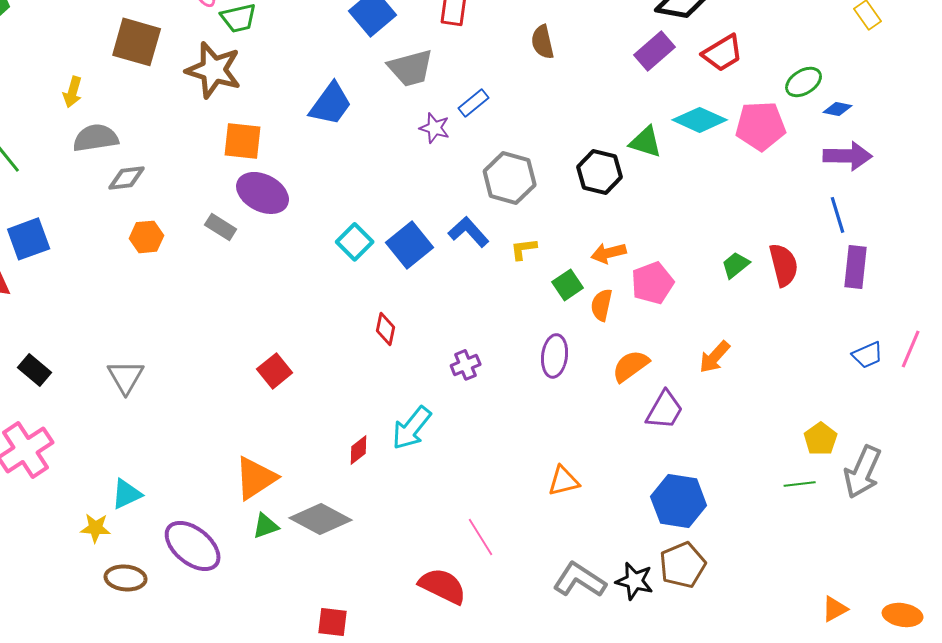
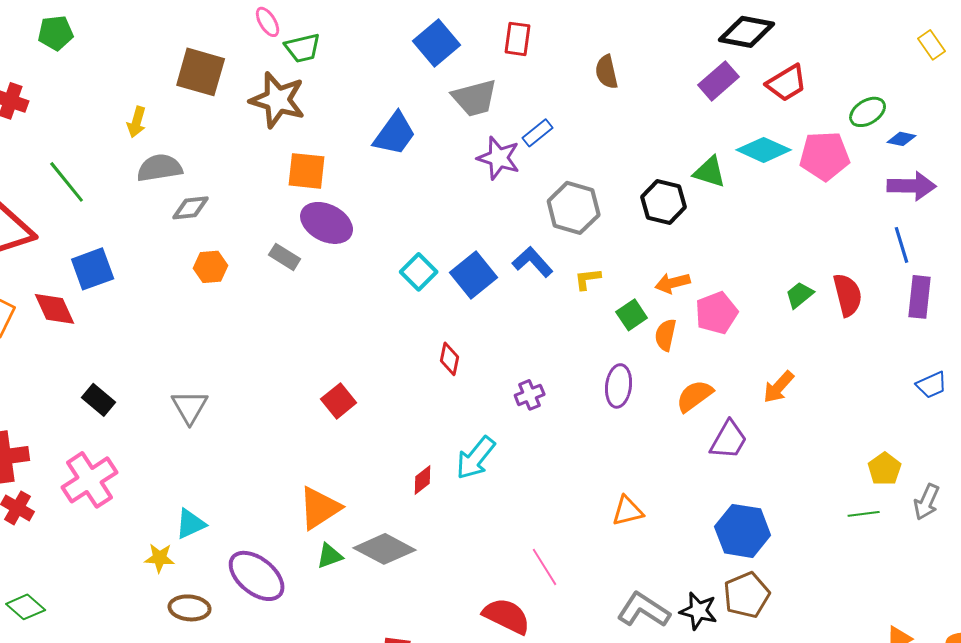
purple star: (435, 128) -> (499, 158), size x1.4
gray arrow: (863, 472) -> (927, 502), size x0.7

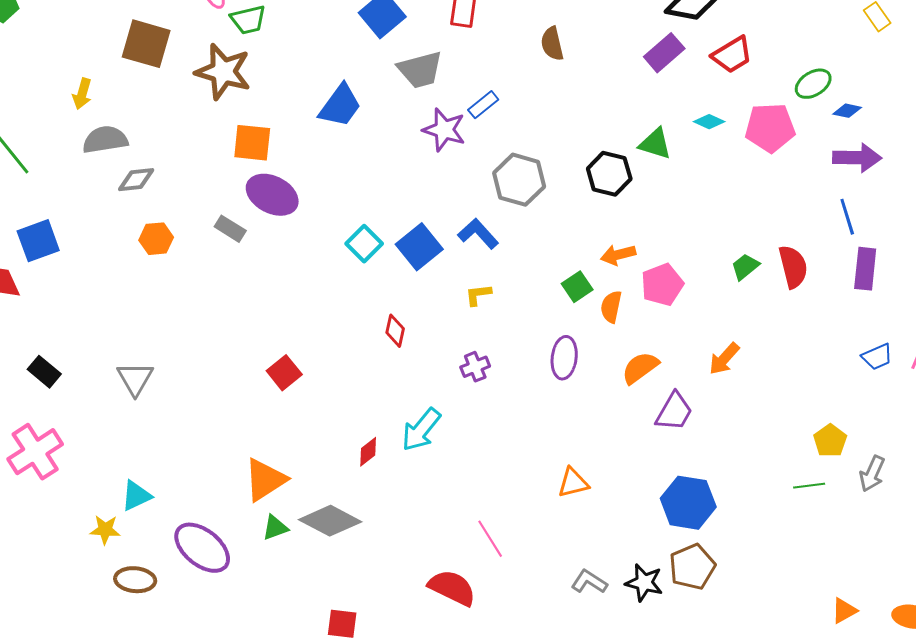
cyan diamond: (764, 150) -> (709, 122), size x0.6
yellow L-shape: (588, 279) -> (478, 295), moved
gray L-shape: (644, 610) -> (589, 582), size x0.7

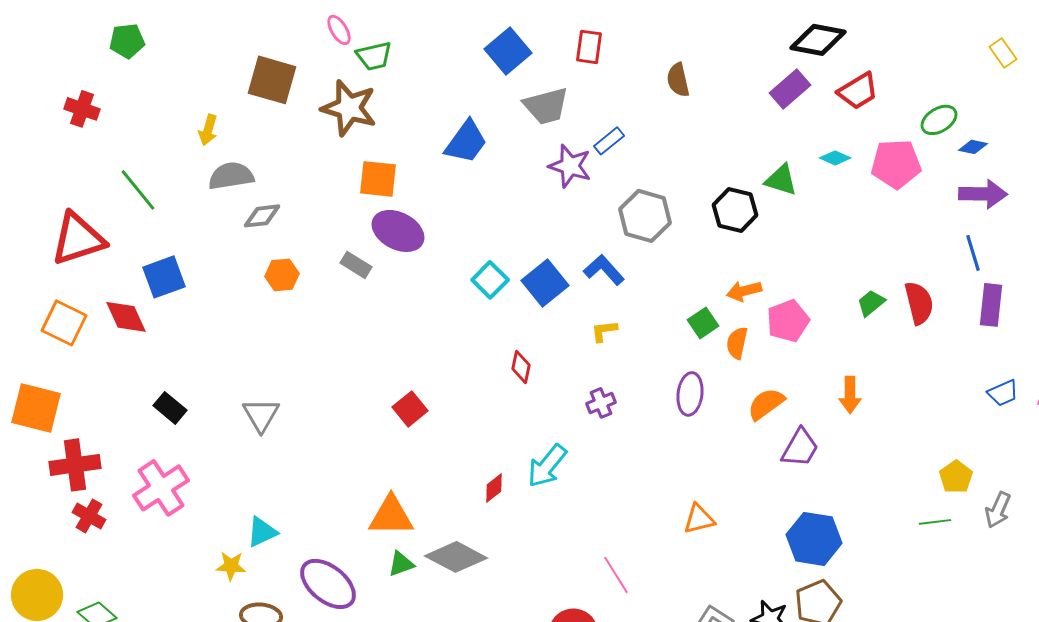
orange arrow: (724, 359) -> (850, 395), turned -42
orange triangle: (265, 480) -> (391, 516), turned 33

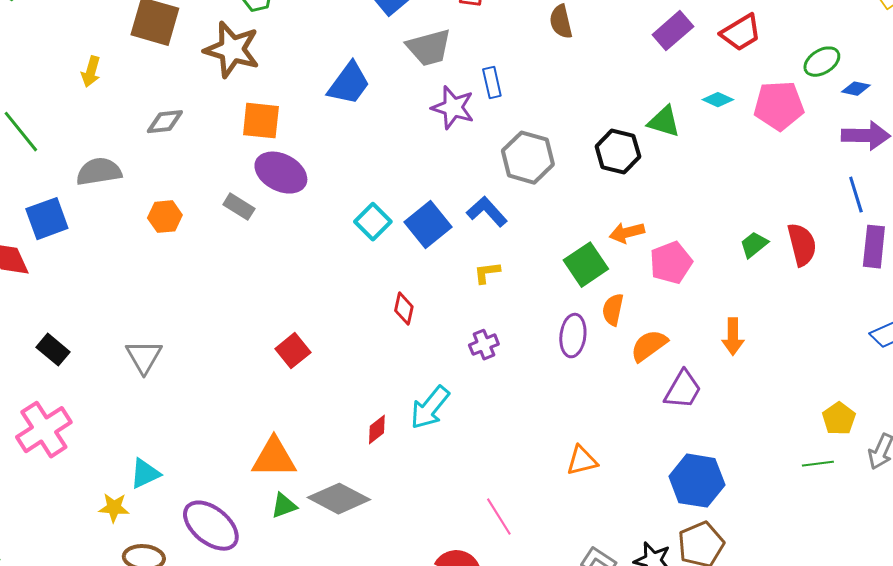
blue rectangle: (609, 141) -> (492, 83), turned -64
gray semicircle: (231, 176) -> (99, 172), moved
gray diamond: (262, 216) -> (165, 122), moved
green square: (703, 323) -> (586, 265), size x1.4
orange semicircle: (737, 343) -> (613, 310), moved

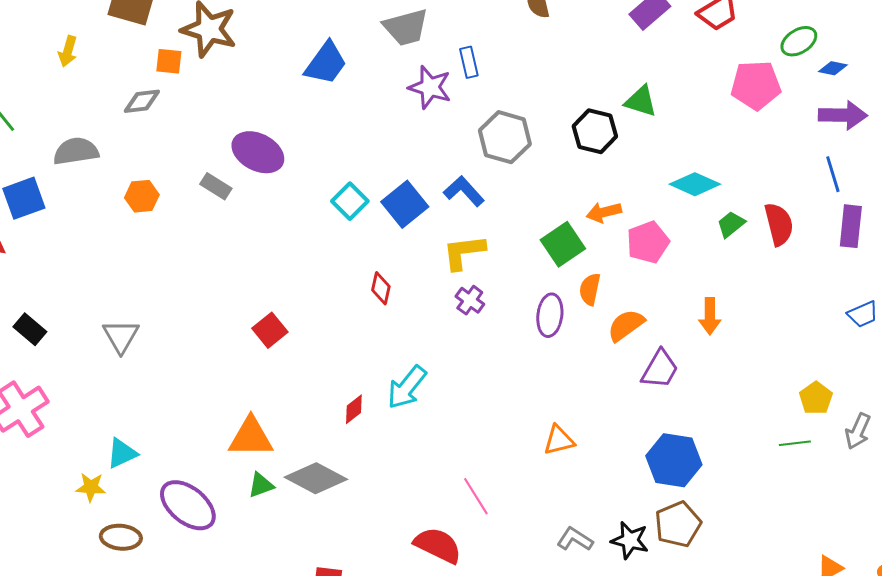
cyan diamond: (718, 100) -> (695, 184), moved, size x1.6
orange square: (261, 121) -> (169, 61), moved, size x0.7
yellow L-shape: (487, 273) -> (464, 252), size x1.6
purple cross: (484, 345) -> (470, 300), moved, turned -32

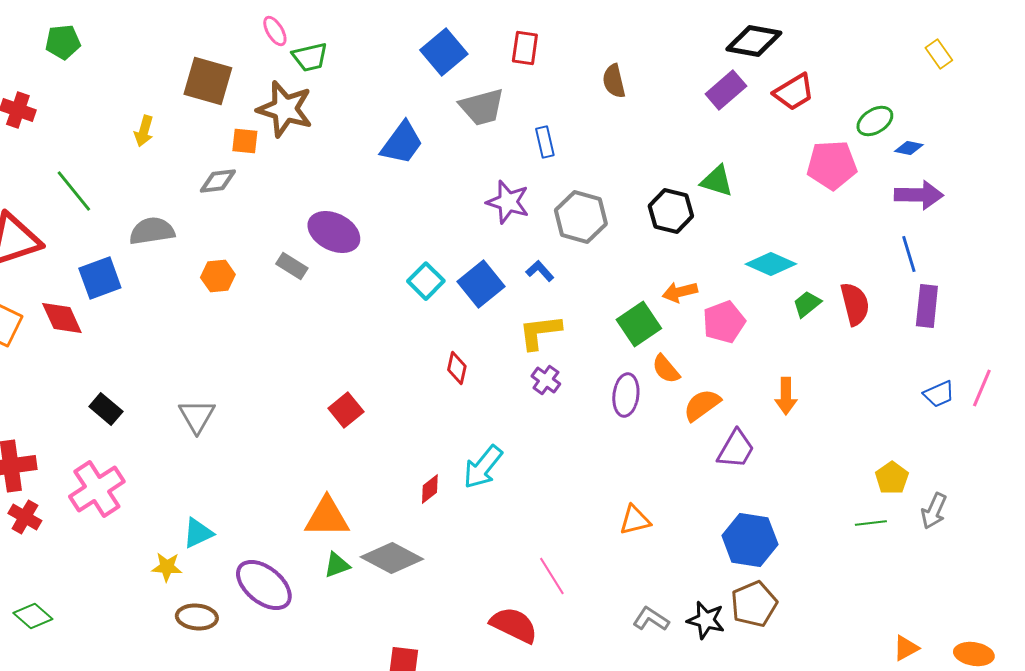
purple star: (430, 87) -> (508, 202), moved
blue L-shape: (464, 191) -> (540, 271), size x0.7
orange semicircle: (590, 289) -> (666, 369), turned -52

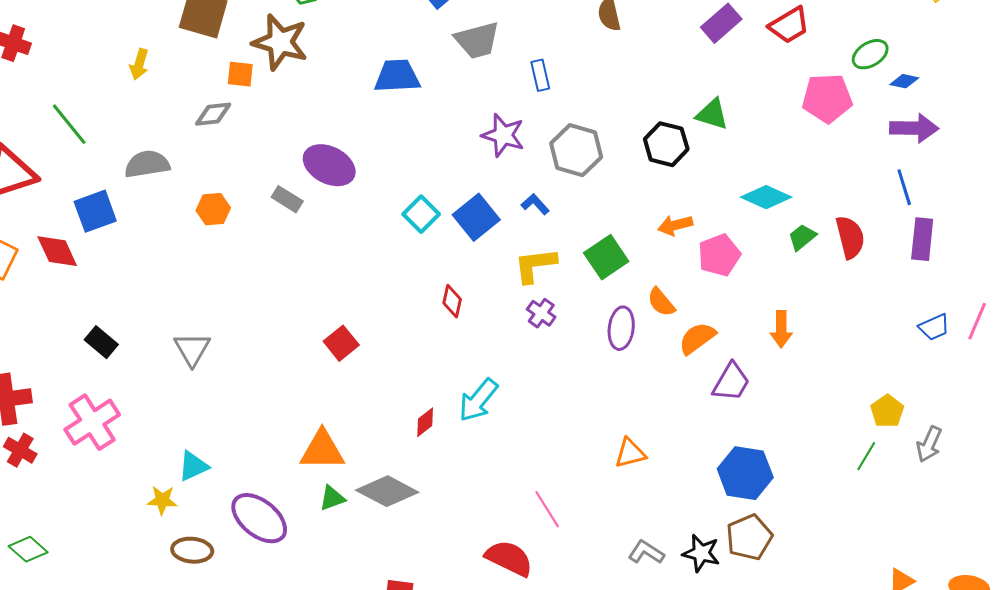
blue trapezoid: (402, 143) -> (397, 76), turned -129
green square: (639, 324) -> (606, 257), moved
green line: (871, 523) -> (866, 456), turned -52

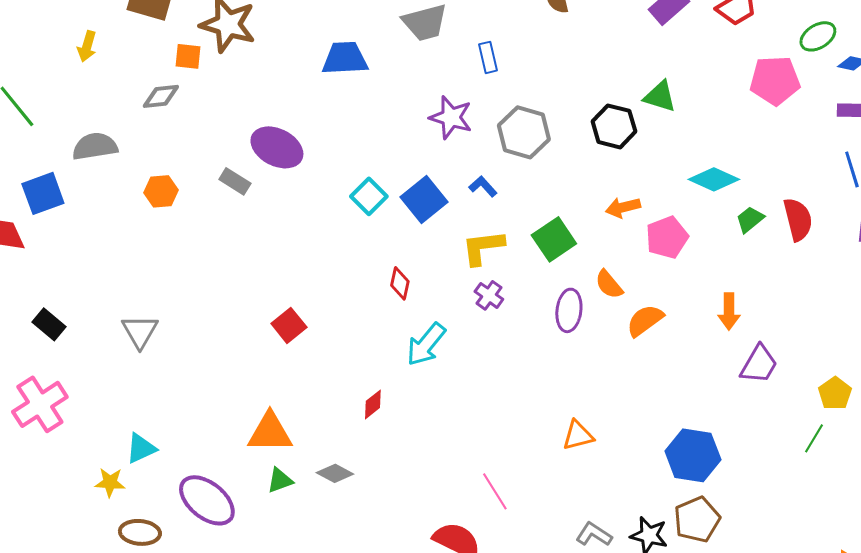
purple trapezoid: (731, 382) -> (759, 364), moved
cyan arrow: (478, 400) -> (426, 344), moved
gray diamond: (387, 491) -> (335, 473), size x0.6

